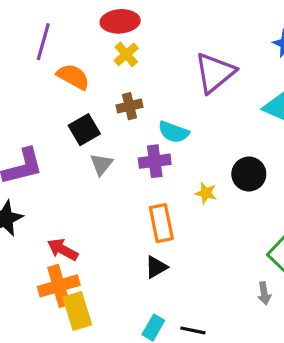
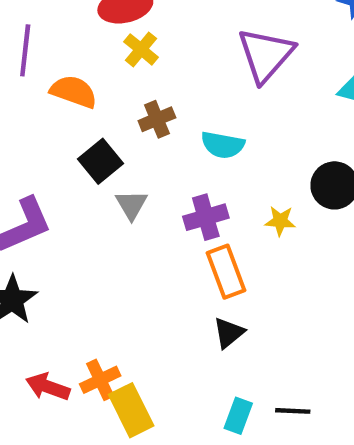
purple cross: (155, 161) -> (206, 217), moved
red arrow: (63, 250) -> (48, 387), moved
orange cross: (59, 286) -> (100, 380), size x0.7

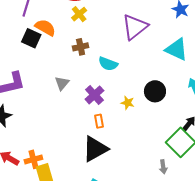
black square: (100, 161) -> (31, 38), moved, turned -36
purple cross: (206, 217) -> (94, 95), turned -36
orange rectangle: (226, 272) -> (99, 121), size x0.6
black triangle: (229, 333) -> (95, 149), size x1.8

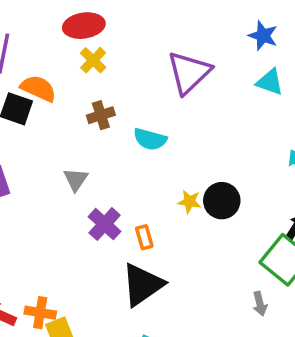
cyan triangle: (177, 49) -> (270, 82), moved, size x0.7
black circle: (155, 91) -> (222, 201), moved
purple cross: (94, 95) -> (105, 224), moved
orange cross: (33, 159) -> (40, 313), turned 30

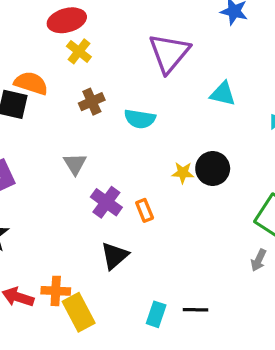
cyan triangle: (270, 82) -> (223, 94), moved
black triangle: (142, 285) -> (115, 256), moved, size x0.7
gray arrow: (260, 304) -> (259, 260), turned 45

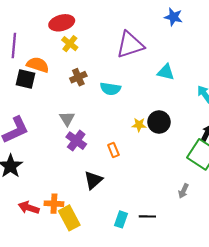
purple triangle: (169, 53) -> (130, 45), turned 32
purple cross: (106, 202) -> (76, 141), moved
gray arrow: (259, 260) -> (183, 191), moved

